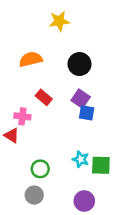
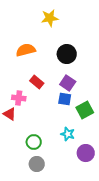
blue square: (87, 113) -> (65, 99), moved
green square: (101, 165) -> (85, 110), moved, turned -30
gray circle: (34, 195) -> (37, 164), moved
purple circle: (84, 201) -> (86, 153), moved

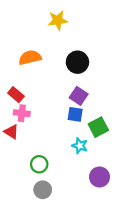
red rectangle: (37, 82) -> (16, 95), moved
cyan star: (68, 134) -> (80, 146), moved

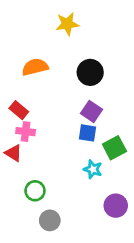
green circle: (39, 164) -> (35, 191), moved

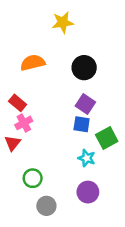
pink cross: (26, 132) -> (24, 123), turned -36
red triangle: (13, 153) -> (13, 143), turned 36
purple circle: (116, 206) -> (88, 192), moved

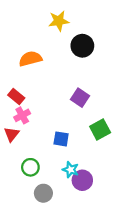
black circle: (84, 68) -> (82, 46), moved
blue square: (82, 124) -> (61, 139), moved
cyan star: (87, 158) -> (71, 170), moved

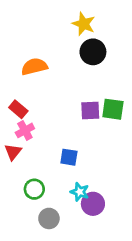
yellow star: (59, 21) -> (84, 24), moved, turned 30
purple square: (80, 98) -> (90, 111), turned -36
green square: (100, 130) -> (113, 109), moved, turned 36

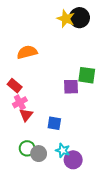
black circle: (93, 52) -> (79, 18), moved
green square: (113, 109) -> (87, 75), moved
red triangle: (13, 152) -> (26, 115), moved
gray circle: (49, 218) -> (39, 154), moved

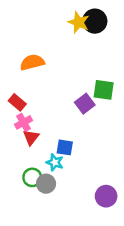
purple square: (71, 87) -> (85, 104), turned -35
cyan star: (63, 150) -> (55, 162), moved
purple circle: (73, 160) -> (106, 196), moved

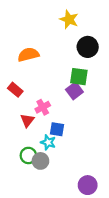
black circle: (95, 21) -> (88, 47), moved
green square: (104, 90) -> (79, 77), moved
pink cross: (23, 122) -> (43, 107), moved
purple circle: (106, 196) -> (88, 185), moved

